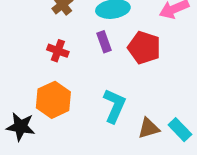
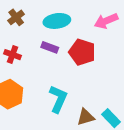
purple rectangle: (104, 42) -> (50, 47), turned -49

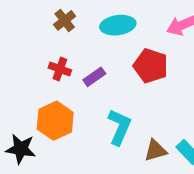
purple rectangle: (50, 47) -> (94, 77), moved, turned -56

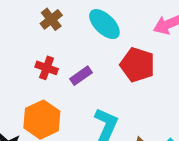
cyan ellipse: (118, 25) -> (104, 24), turned 52

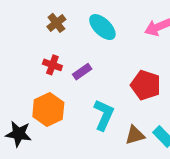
red pentagon: (137, 65) -> (146, 85), moved

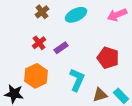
cyan ellipse: (102, 27) -> (76, 15), turned -70
red cross: (52, 65) -> (39, 43), turned 32

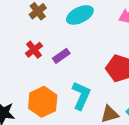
orange hexagon: (36, 76) -> (43, 102), moved

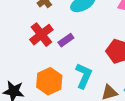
red cross: (34, 50) -> (41, 35), size x1.5

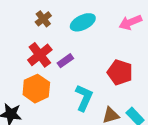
orange hexagon: (49, 81) -> (36, 89), moved

